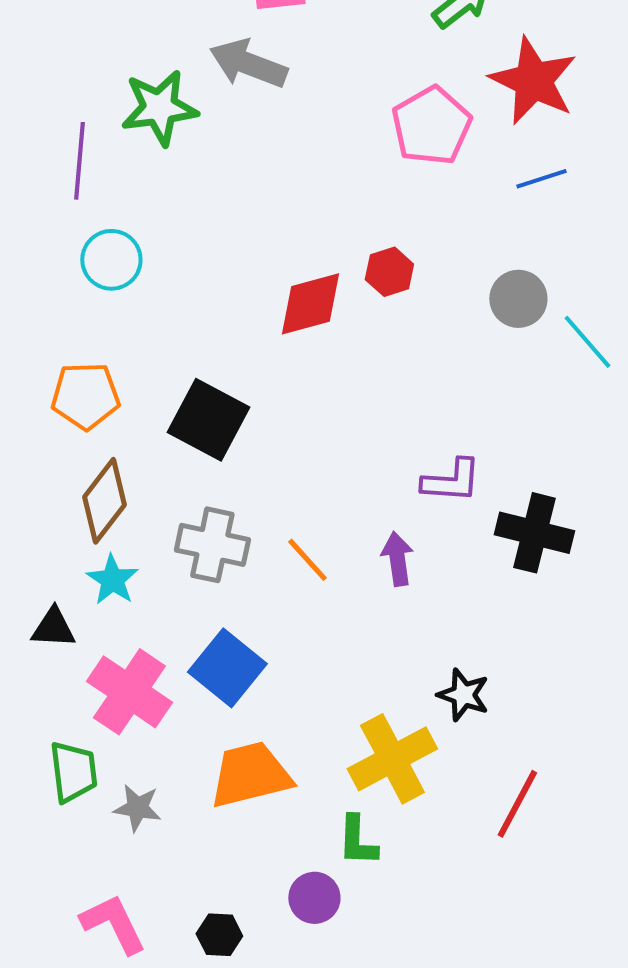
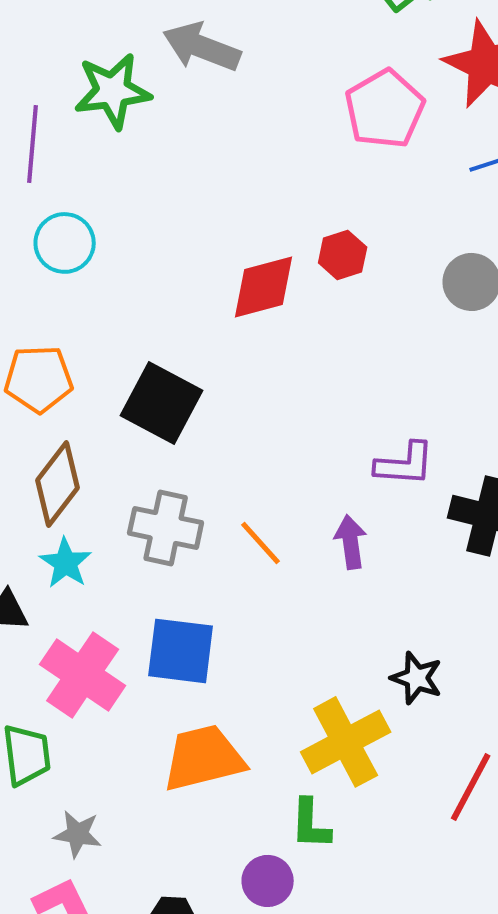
blue square: (227, 668) -> (181, 651), turned -32
gray star: (137, 808) -> (78, 834), moved

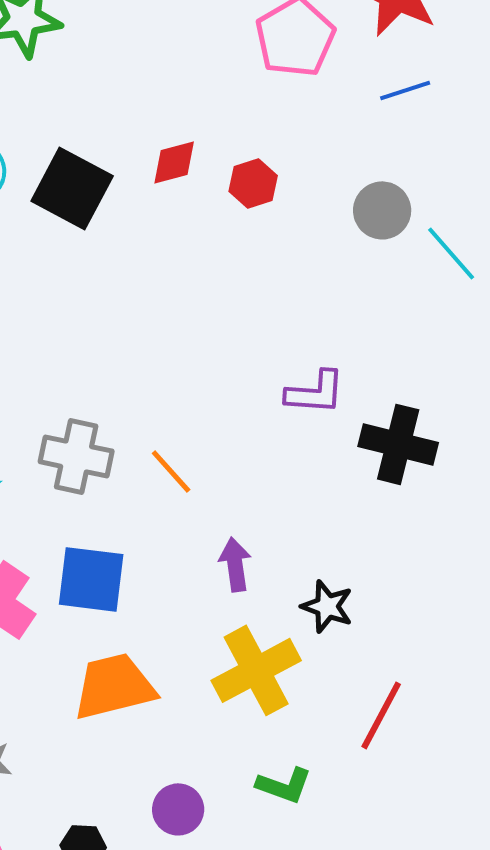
red diamond: (264, 287) -> (174, 162), moved, size x0.7
black square: (162, 403) -> (72, 188), moved
purple arrow: (351, 542) -> (235, 564), moved
green L-shape: (311, 824) -> (284, 785), moved, turned -72

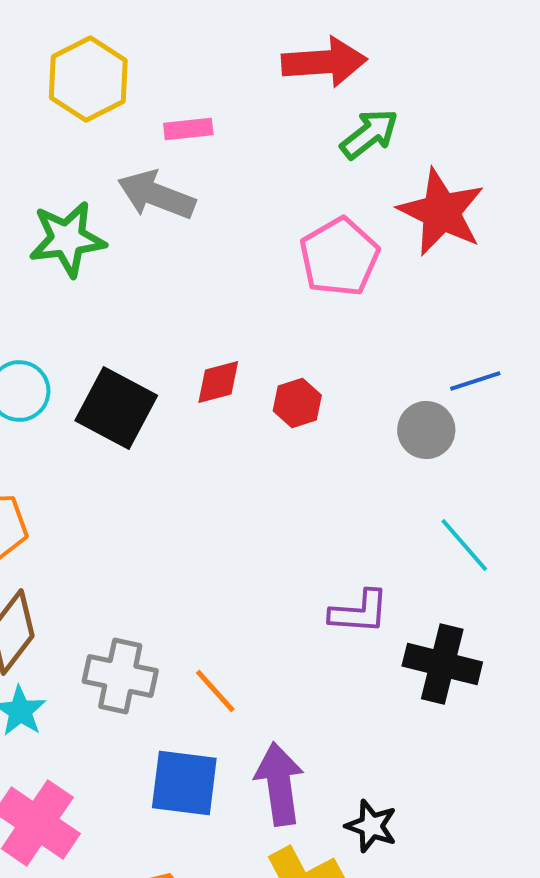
blue line: (405, 90) -> (475, 381), moved
cyan line: (451, 253) -> (464, 545), moved
purple arrow: (235, 564) -> (279, 784), size x1.5
blue square: (91, 579) -> (184, 783), moved

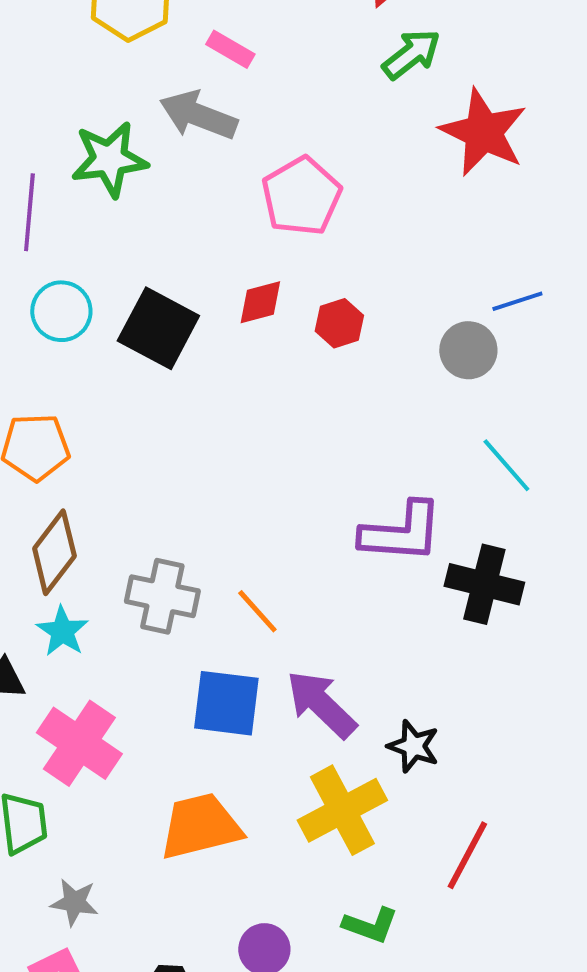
pink rectangle: (188, 129) -> (230, 49), turned 36
pink pentagon: (339, 257) -> (301, 196), moved
purple L-shape: (359, 612) -> (401, 532), size x1.4
purple arrow: (279, 784) -> (321, 704), turned -38

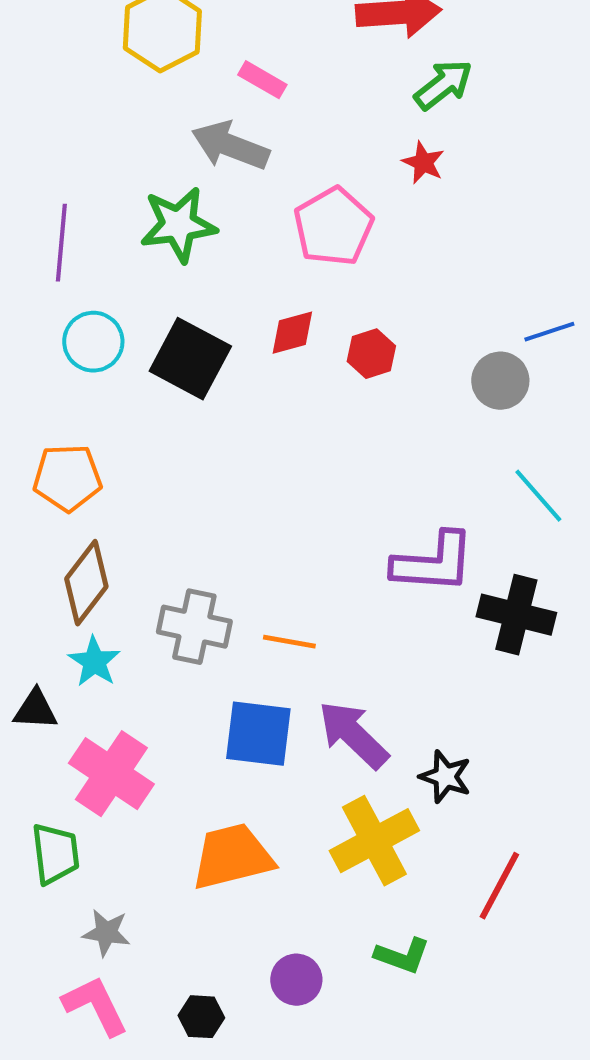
red star: (483, 132) -> (423, 163), moved, size x0.5
green star: (109, 159) -> (178, 225), moved
orange line: (257, 611) -> (289, 642), turned -38

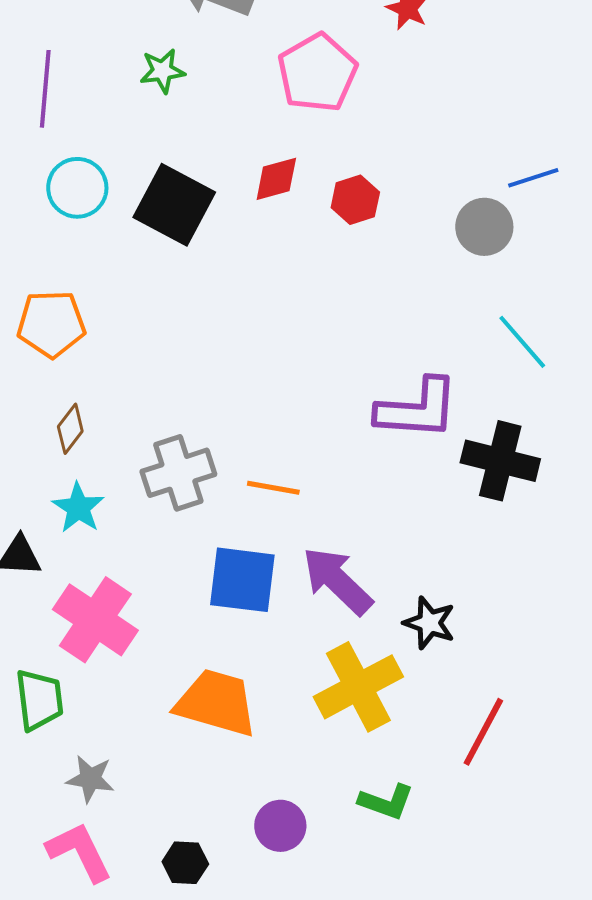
green star: (178, 225) -> (162, 71), size x0.6
brown diamond: (86, 583) -> (70, 429), size x0.6
gray cross: (194, 627) -> (178, 473), turned -30
orange trapezoid: (232, 857) -> (216, 703), turned 30

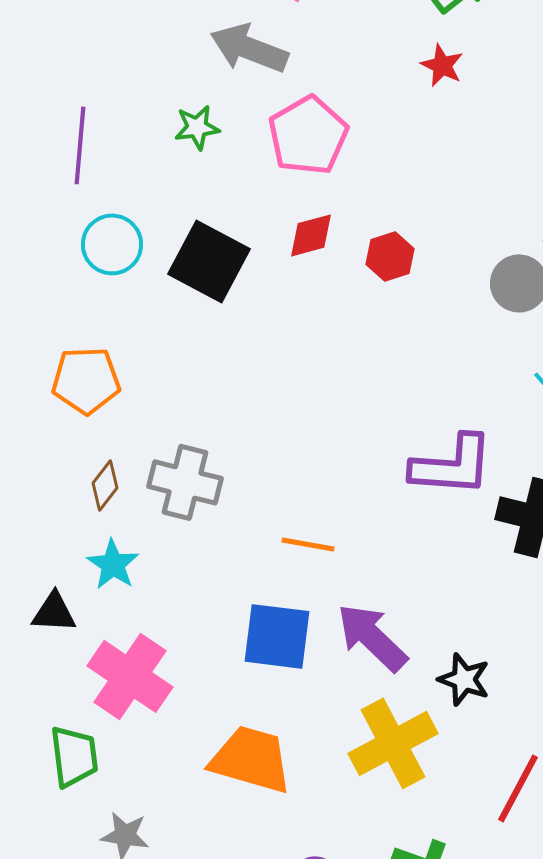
pink pentagon: (317, 73) -> (308, 135), moved
gray cross: (178, 473) -> (185, 482), moved, turned 32

